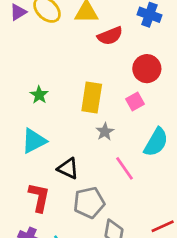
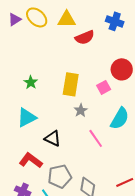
red circle: (147, 69) -> (122, 69), moved
red L-shape: (39, 197) -> (31, 160), turned -65
gray pentagon: (89, 203) -> (60, 176), moved

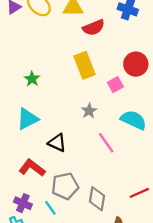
yellow rectangle: (71, 84) -> (84, 65), moved, turned -30
cyan semicircle: (120, 118) -> (134, 120), turned -95

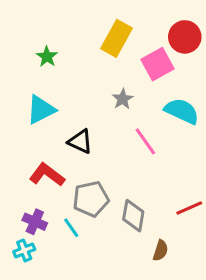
yellow rectangle: (84, 65) -> (117, 38), turned 50
pink square: (115, 85) -> (158, 64), size x1.5

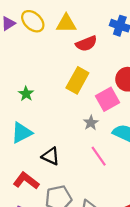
gray star: (123, 99) -> (91, 123), moved

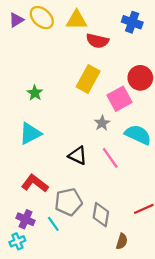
red semicircle: (86, 44) -> (97, 41), turned 35
black triangle: (51, 156) -> (78, 156), moved

